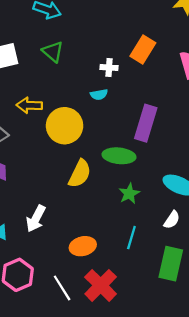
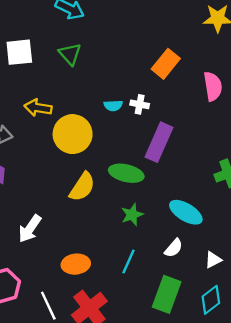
white cross: (109, 68) -> (140, 104), moved

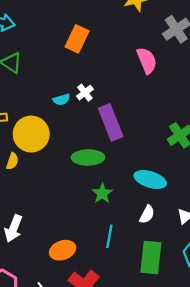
orange rectangle: (166, 64) -> (77, 39), moved
white cross: (140, 104) -> (85, 93), turned -35
purple rectangle: (159, 142) -> (111, 122), turned -32
yellow semicircle: (82, 187) -> (12, 161), moved, size x0.6

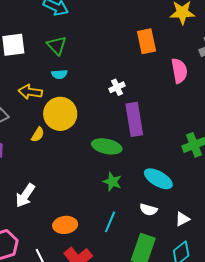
orange rectangle: (77, 39) -> (146, 41), moved, turned -50
cyan semicircle: (62, 100) -> (59, 74), moved
green star: (102, 193) -> (112, 182), turned -30
white semicircle: (147, 214) -> (148, 210), turned 66

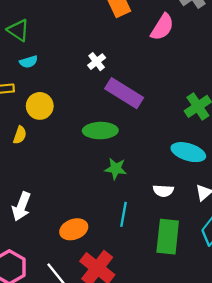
pink semicircle: (179, 71) -> (162, 27), turned 55
yellow circle: (60, 114) -> (40, 106), size x0.7
purple rectangle: (134, 119) -> (124, 93), turned -36
cyan ellipse: (158, 179) -> (188, 152), moved

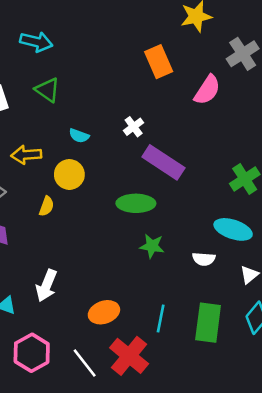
cyan semicircle: (29, 62) -> (79, 136), moved, turned 36
white semicircle: (163, 191) -> (204, 259), moved
cyan line: (123, 214) -> (161, 319), moved

